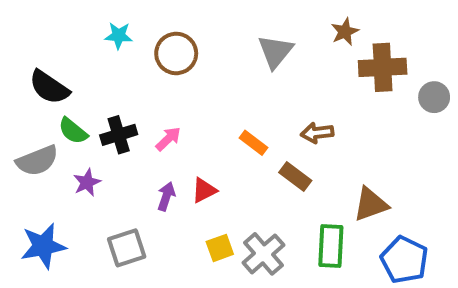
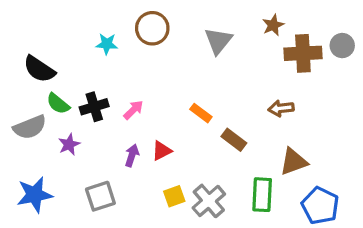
cyan star: (119, 36) -> (107, 44), moved
brown circle: (176, 53) -> (152, 28), moved
gray circle: (434, 97) -> (342, 46), moved
brown arrow: (317, 133) -> (281, 108), moved

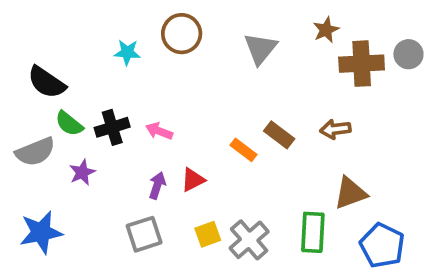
pink arrow: (133, 110) -> (159, 131), turned -115
orange rectangle: (201, 113) -> (243, 150), moved
brown rectangle: (234, 140) -> (279, 135), moved
gray square: (100, 196) -> (144, 234), moved

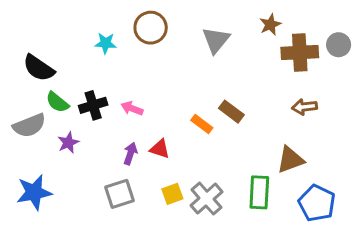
brown arrow: (335, 129) -> (304, 107), moved
red triangle: (193, 180) -> (160, 149), turned 45

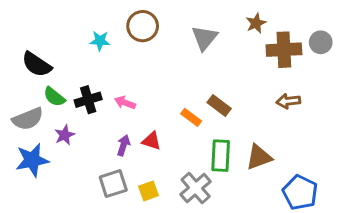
brown triangle: (290, 160) -> (259, 157), moved
blue star: (34, 192) -> (32, 160), moved
green rectangle: (259, 192) -> (221, 156), moved
yellow square: (172, 194) -> (148, 191), moved

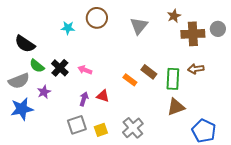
black cross: (88, 100) -> (60, 68), turned -30
green rectangle: (221, 156) -> (173, 79), moved

